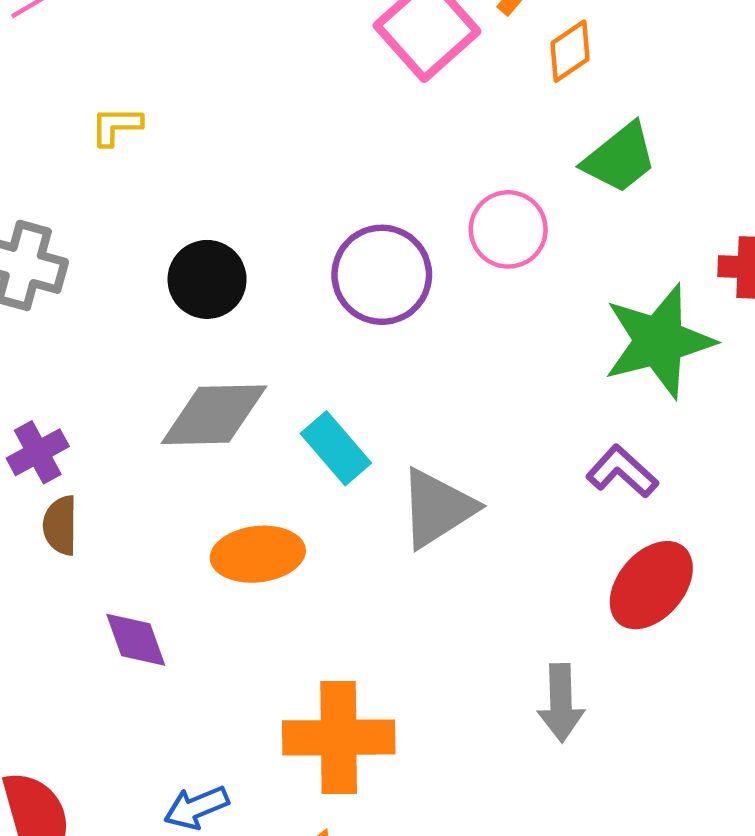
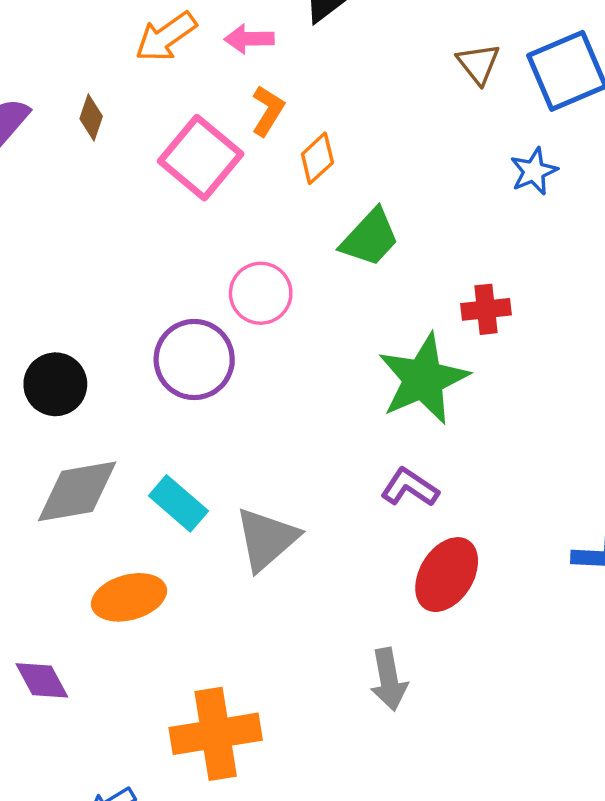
pink circle: (508, 229) -> (261, 293), moved

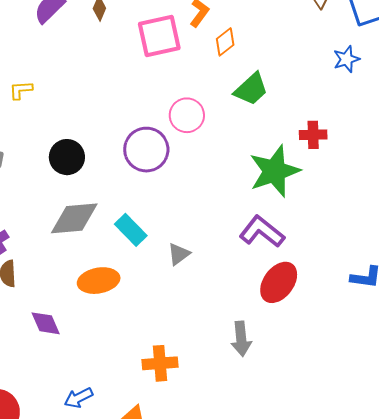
pink square: (201, 158) -> (159, 36), turned 33
purple L-shape: (410, 487) -> (262, 232), size x1.4
gray triangle: (267, 539) -> (179, 254), size x0.6
orange cross: (216, 734) -> (160, 363), moved, size x0.7

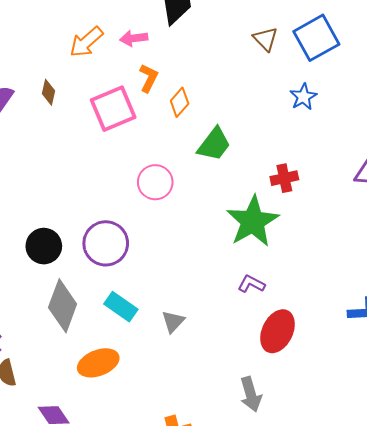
purple circle: (146, 150) -> (106, 243), moved
gray diamond: (74, 218) -> (63, 306), turned -54
purple L-shape: (262, 232) -> (251, 284), size x0.6

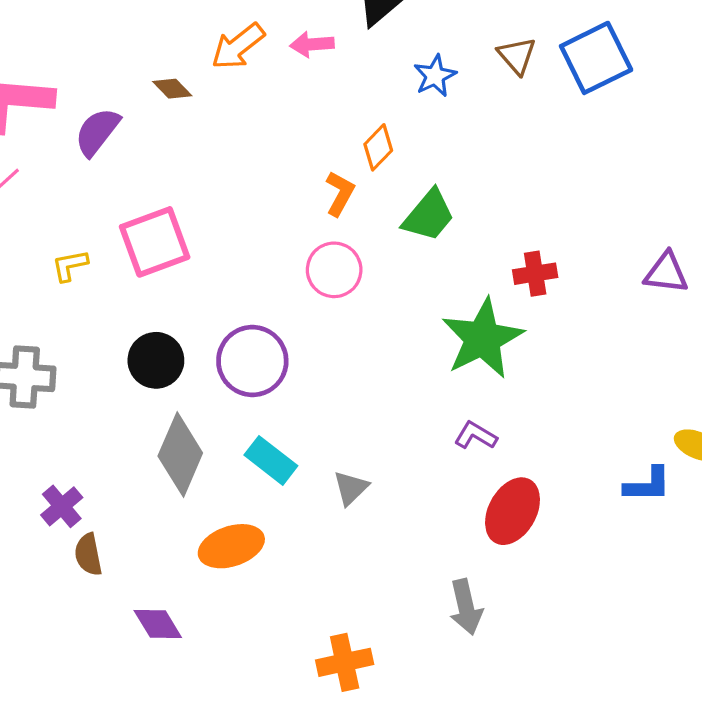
orange L-shape: (149, 78) -> (340, 193), moved
brown diamond: (48, 92) -> (172, 89), moved, turned -60
blue star: (303, 97) -> (435, 76), moved
pink square: (113, 109) -> (155, 242), moved

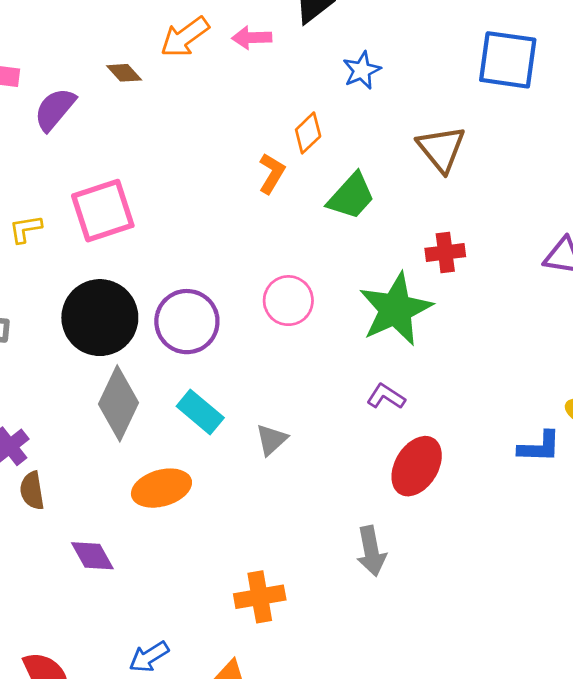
brown triangle: (517, 56) -> (441, 149), moved, size x1.4
blue square: (596, 58) -> (508, 60), turned 32
pink circle: (334, 270) -> (288, 301), moved
black circle: (156, 360) -> (100, 318), size x1.5

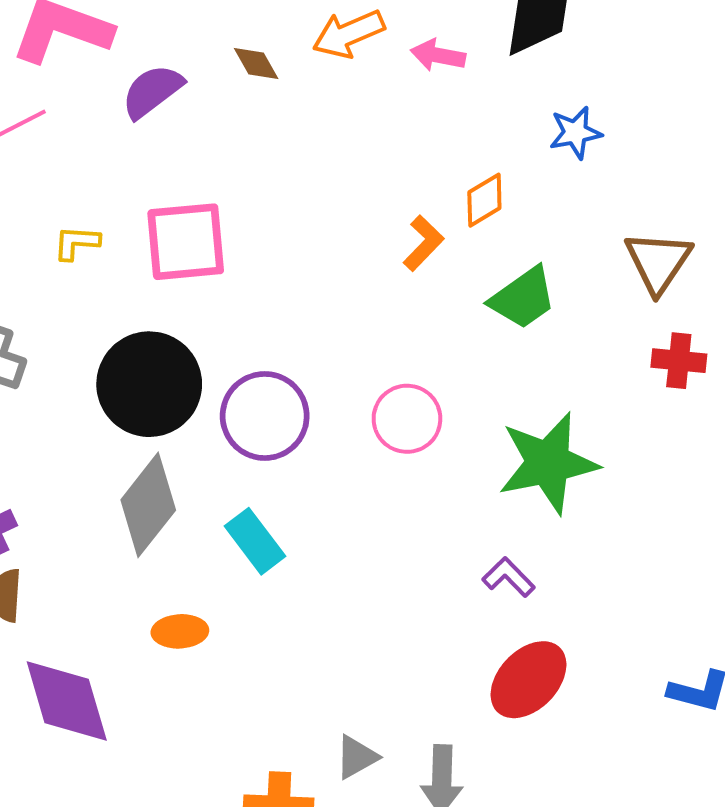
red cross: (445, 252) -> (679, 361), moved
gray triangle: (271, 440) -> (356, 757), moved
orange ellipse: (161, 488) -> (180, 631), size x0.7
purple diamond: (92, 556) -> (67, 701), size x1.6

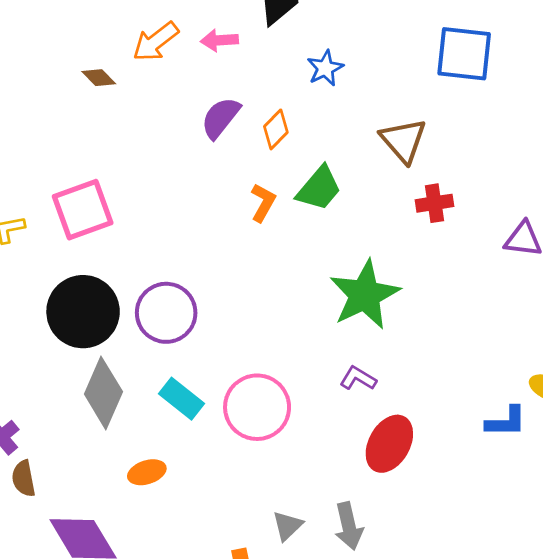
purple semicircle: (152, 91) -> (220, 118), moved
orange L-shape: (423, 243) -> (263, 203), moved
pink circle: (407, 419) -> (257, 407), moved, size x1.4

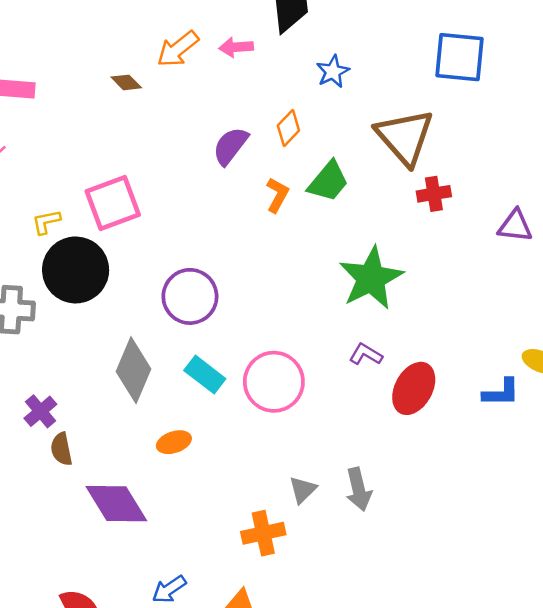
purple semicircle: (220, 118) -> (230, 146), moved
brown triangle: (403, 140) -> (405, 137), size x1.4
black circle: (83, 312) -> (76, 270), moved
red ellipse: (389, 444) -> (414, 388), moved

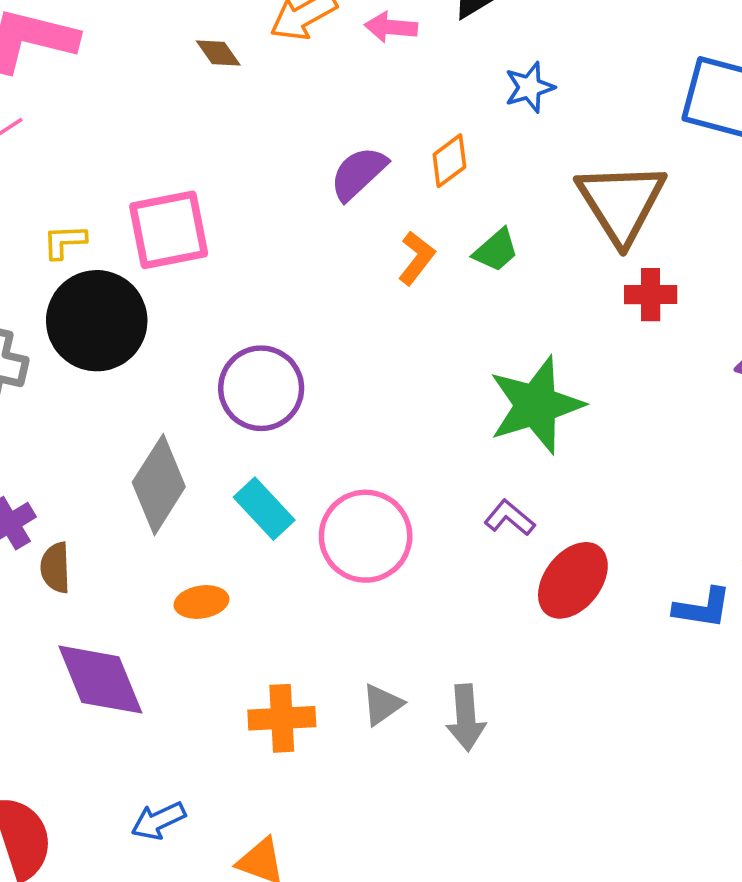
green trapezoid: (328, 181) -> (496, 250), size x0.7
brown semicircle: (61, 449) -> (55, 568), moved
orange cross: (263, 533) -> (282, 718), moved

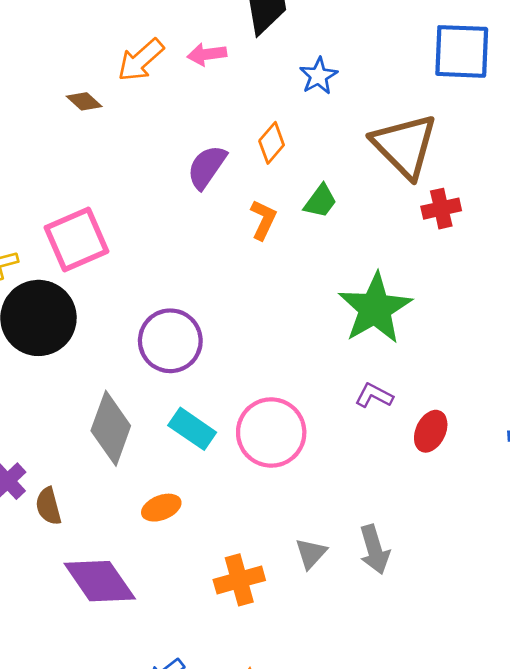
red ellipse: (573, 580) -> (431, 431), size x0.7

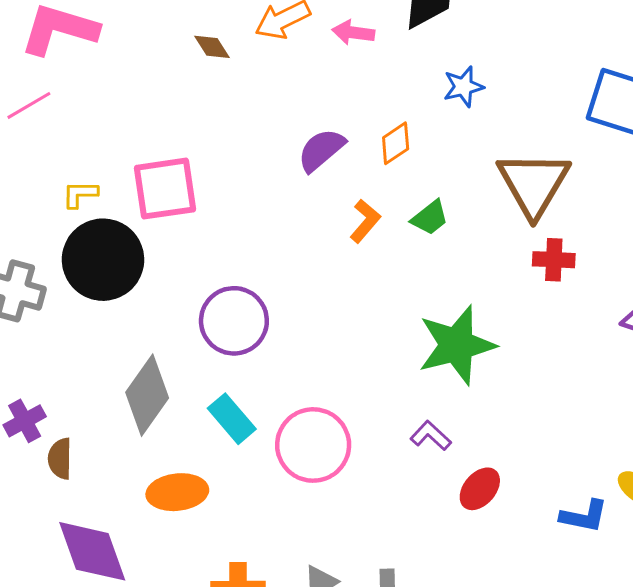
orange ellipse: (161, 508) -> (177, 492), size x1.4

